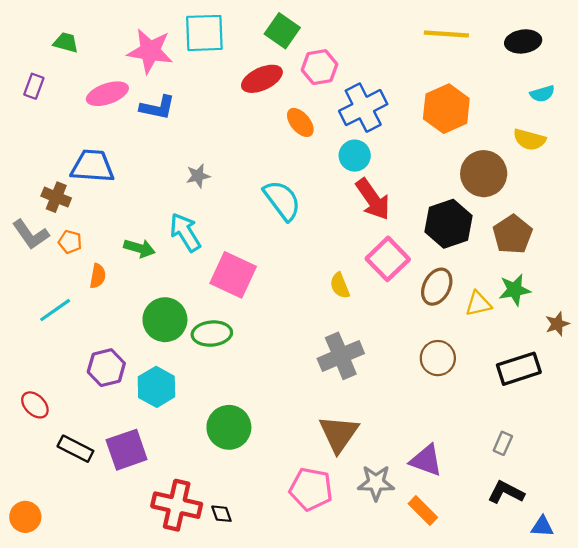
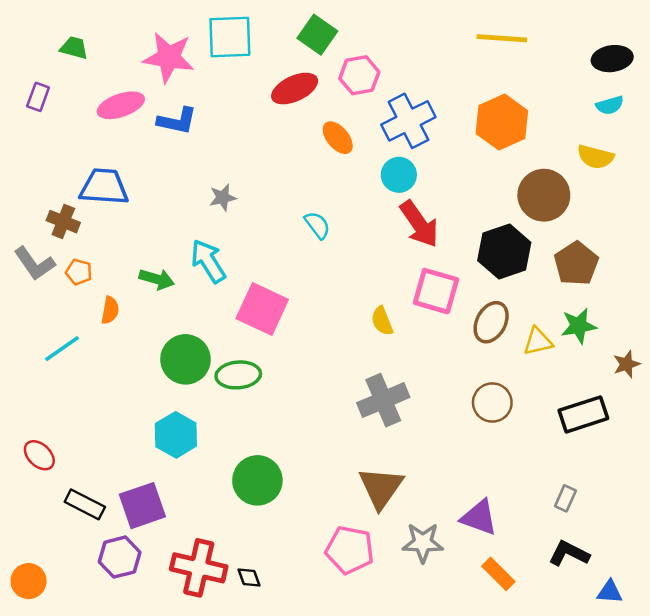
black ellipse: (523, 41) -> (612, 59), moved
cyan semicircle: (282, 200) -> (317, 225), size x0.6
pink square: (388, 259) -> (436, 291), turned -30
purple hexagon: (106, 368) -> (120, 557), moved
orange rectangle: (423, 510) -> (498, 574), moved

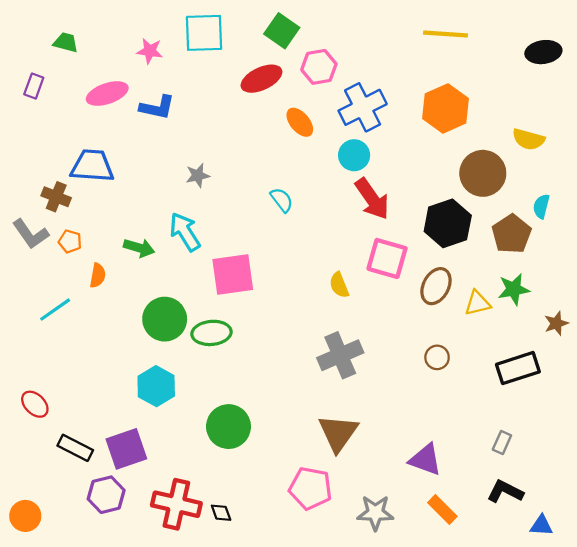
pink star: (169, 57) -> (150, 51), size x0.6
cyan semicircle: (610, 105) -> (541, 206), moved, turned 120
pink square: (262, 309) -> (233, 274), turned -33
brown circle: (492, 402) -> (437, 357), size x0.7
gray star: (423, 543) -> (375, 513), moved

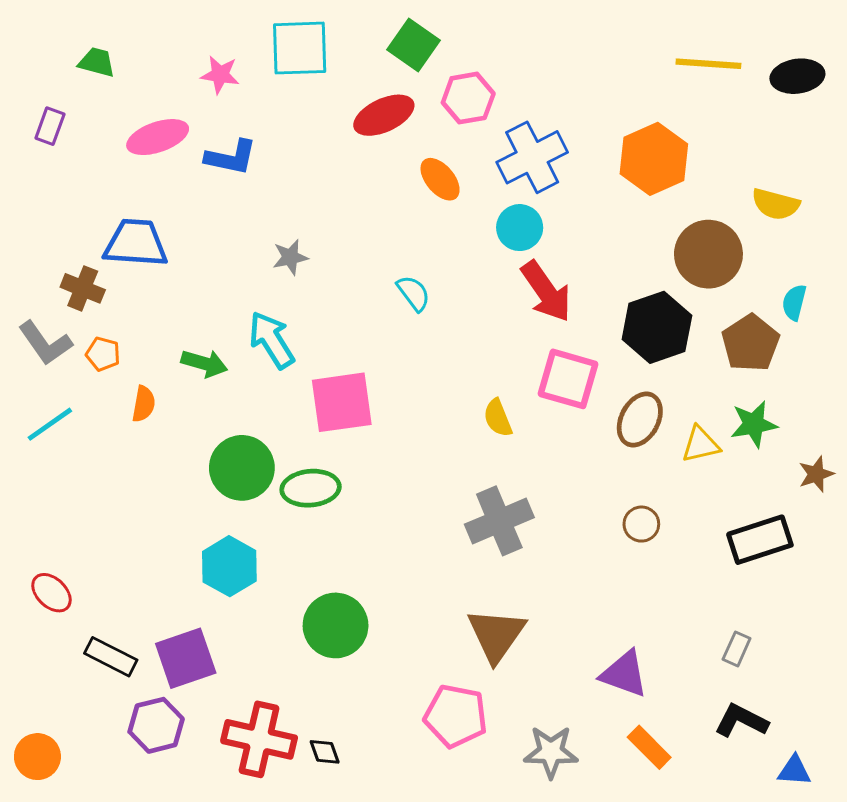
yellow line: (446, 34) -> (708, 64), moved
cyan line: (55, 310) -> (50, 424), moved

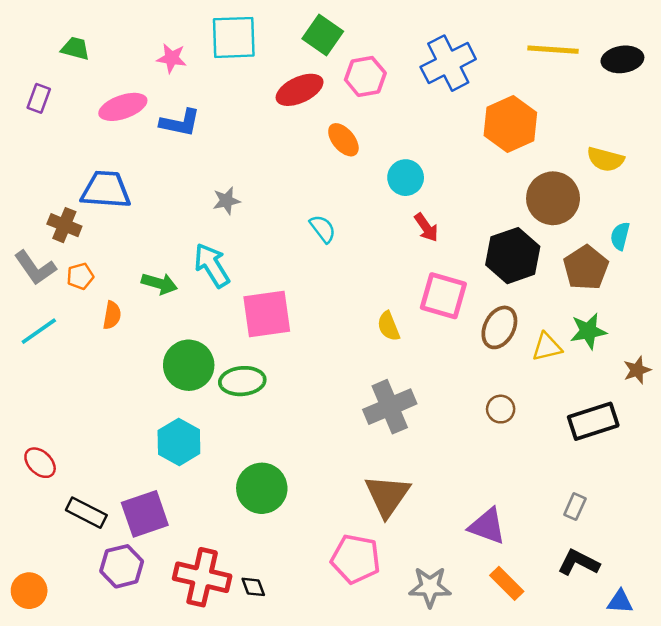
blue cross: (532, 157) -> (448, 63), moved
red arrow: (546, 292) -> (426, 228), size x0.6
orange pentagon: (103, 354) -> (80, 276), turned -30

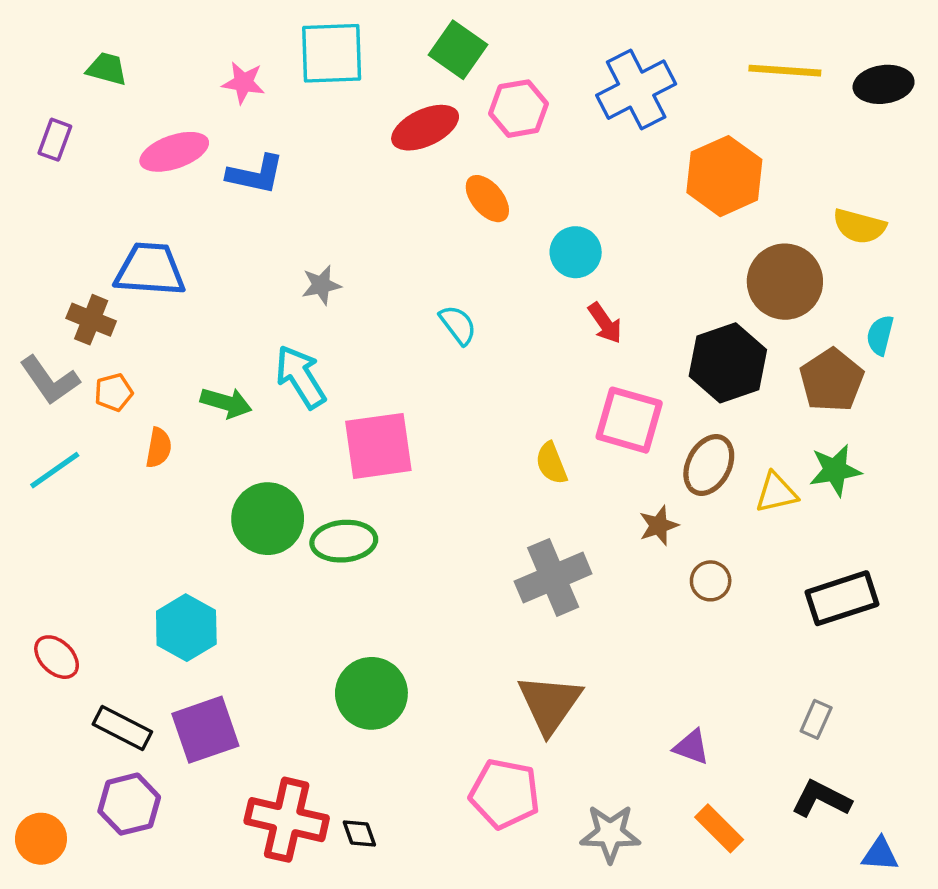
brown star: (637, 370) -> (659, 526), moved
cyan hexagon: (179, 442) -> (186, 628), moved
purple triangle: (487, 526) -> (692, 747), size x0.7
purple hexagon: (122, 566) -> (129, 804), moved

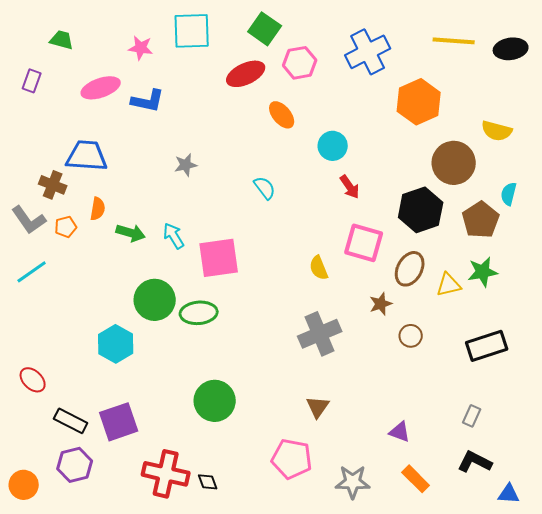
cyan arrow: (301, 377) -> (174, 236), moved, size x0.7
orange semicircle: (159, 448) -> (98, 209), moved
cyan hexagon: (186, 628) -> (116, 344), moved
brown triangle: (550, 704) -> (318, 407), size x0.6

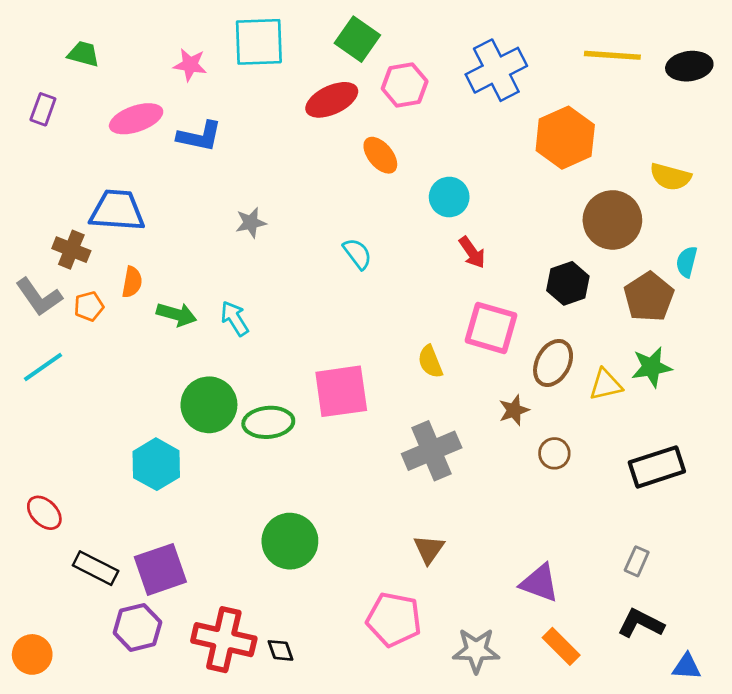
black hexagon: (421, 210) -> (568, 283), size x0.7
pink square: (219, 258) -> (341, 391), moved
purple triangle: (400, 432) -> (540, 583), size x1.4
purple hexagon: (75, 465) -> (137, 627), moved

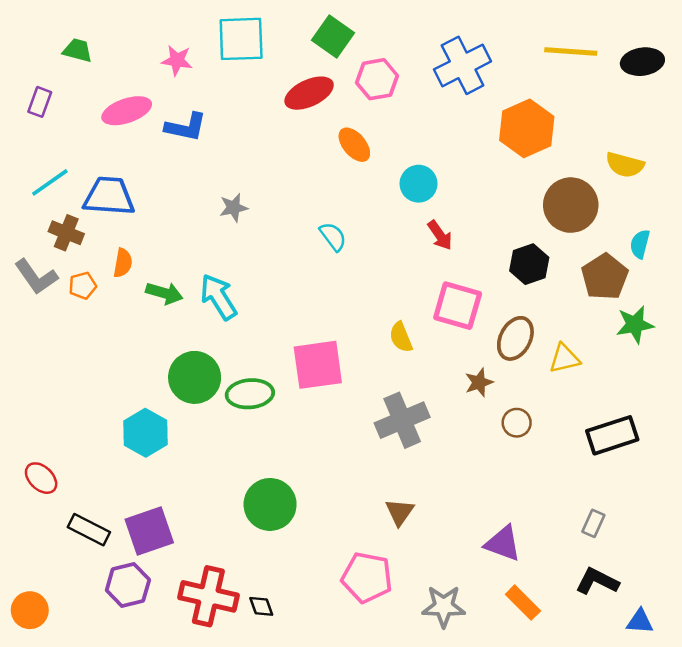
cyan arrow: (235, 318) -> (218, 297), size x1.4
cyan line: (43, 367) -> (50, 182), moved
green star: (652, 367) -> (635, 325), moved

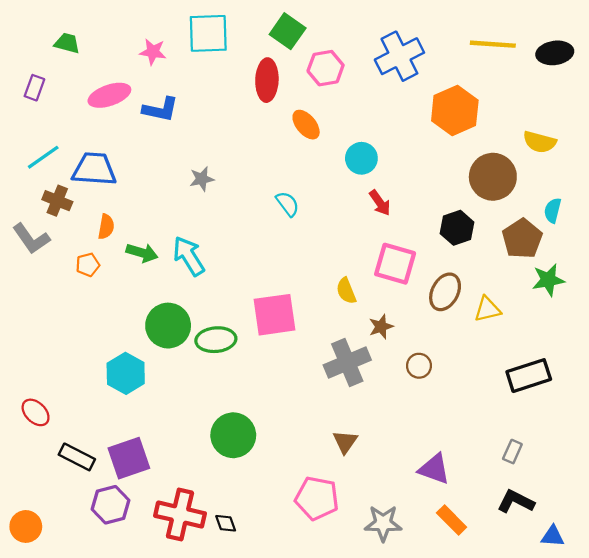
red ellipse: (309, 93) -> (267, 80), turned -63
orange pentagon: (83, 286) -> (88, 265), moved
brown star: (479, 382) -> (381, 327), moved
brown circle: (517, 423) -> (419, 366), moved

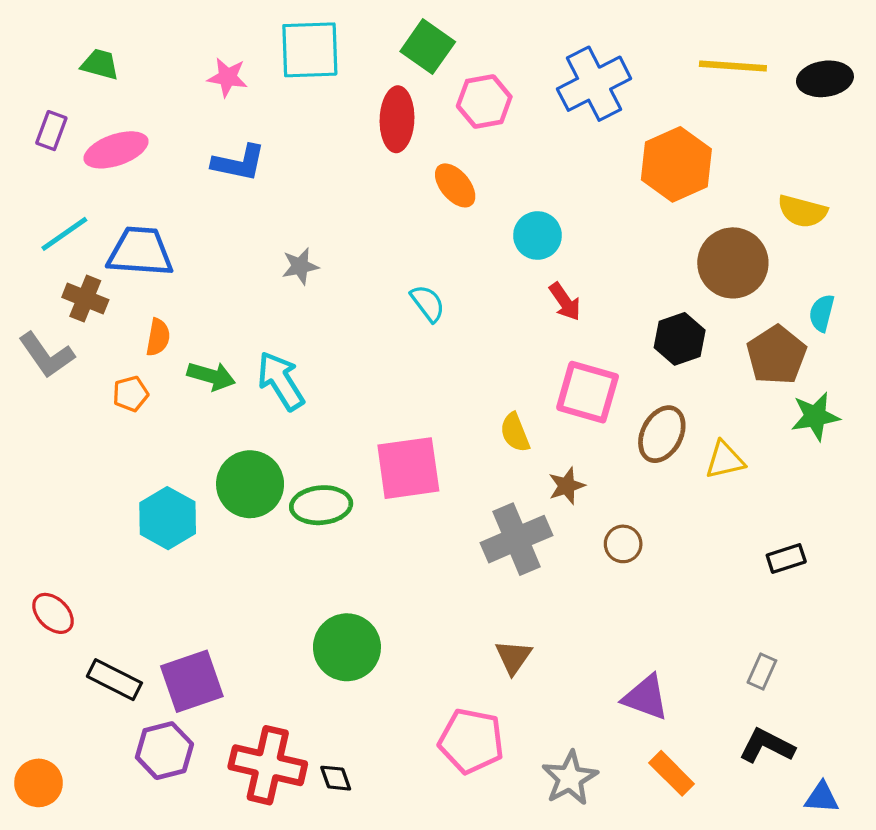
pink ellipse: (109, 95) -> (116, 150), moved
cyan hexagon: (126, 373) -> (168, 518), moved
black rectangle: (529, 376) -> (786, 558), size x0.6
gray star: (383, 523) -> (570, 778), turned -30

